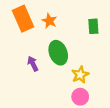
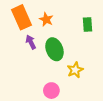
purple arrow: (33, 64) -> (31, 42), moved
pink circle: (80, 97) -> (51, 91), moved

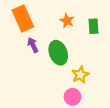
orange star: (46, 19) -> (67, 21), moved
pink circle: (51, 91) -> (73, 97), moved

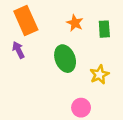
purple arrow: (33, 45) -> (18, 50), moved
yellow star: (80, 75) -> (99, 75), moved

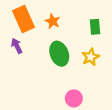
orange star: (75, 23) -> (53, 21), moved
yellow star: (99, 75) -> (91, 57), moved

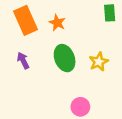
green rectangle: (95, 27) -> (110, 13), moved
purple arrow: (17, 46) -> (23, 60), moved

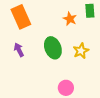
orange star: (57, 23) -> (70, 19), moved

